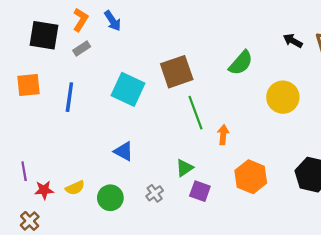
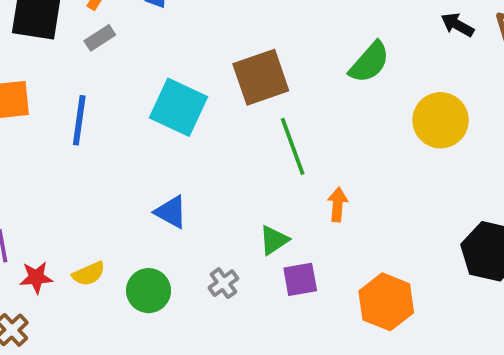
orange arrow: (223, 135) -> (338, 204), moved
orange hexagon: (251, 177) -> (386, 302), moved
purple square: (200, 191) -> (300, 279), turned -30

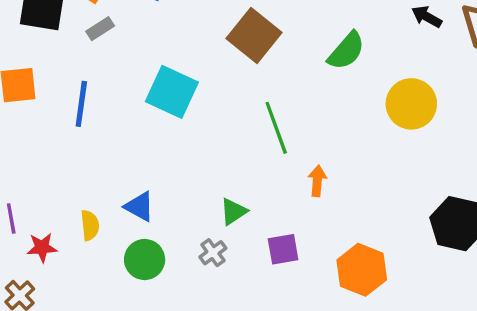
brown square: (261, 77) -> (254, 35), moved, turned -32
blue triangle: (171, 212) -> (139, 206), moved
green triangle: (274, 240) -> (233, 212), moved
yellow semicircle: (89, 274) -> (90, 225), moved, turned -72

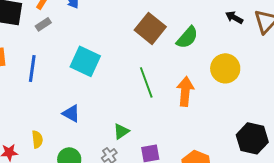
brown square: (254, 35) -> (150, 28), moved
orange arrow: (317, 181) -> (185, 91), moved, size x1.6
blue triangle: (139, 206) -> (71, 113), moved

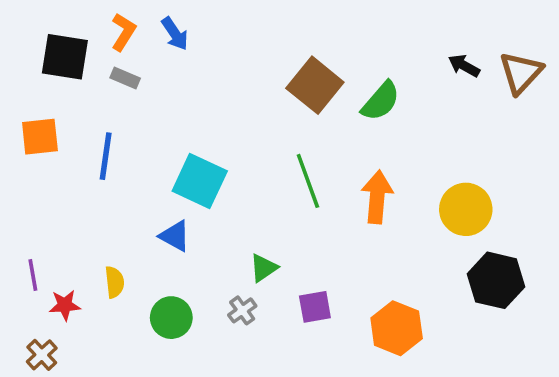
gray rectangle: (43, 24) -> (125, 78), turned 56
cyan square: (85, 61) -> (200, 181), moved
yellow circle: (225, 68) -> (466, 209), moved

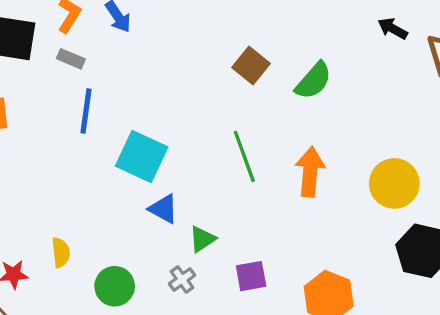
black arrow: (464, 66) -> (393, 28), moved
brown square: (315, 85) -> (251, 66), size x0.7
blue line: (106, 156) -> (86, 111), moved
blue triangle: (175, 236) -> (163, 209), moved

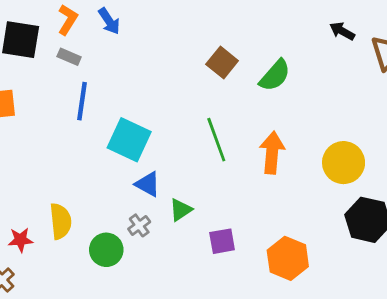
yellow semicircle: (61, 253) -> (61, 221), size x1.4
gray cross: (182, 279) -> (139, 225), moved

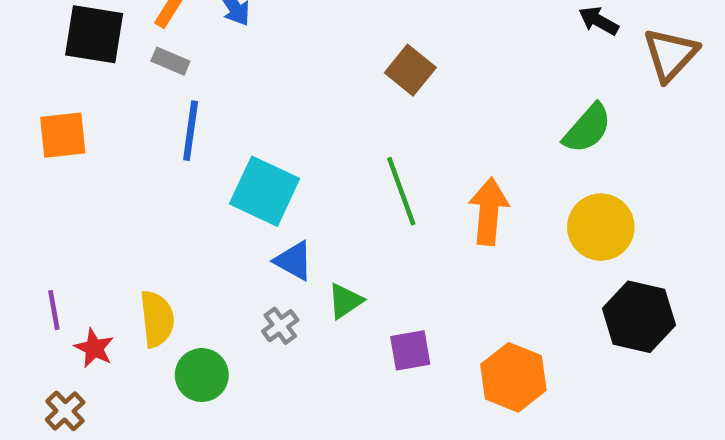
green semicircle: (275, 75) -> (587, 128), moved
red star: (21, 240) -> (94, 348), turned 30
green circle: (106, 250) -> (202, 375), moved

